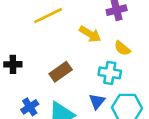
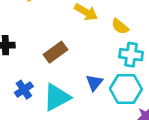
cyan cross: (110, 73) -> (131, 55), moved

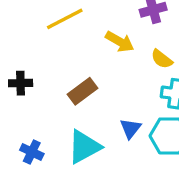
blue cross: (24, 90) -> (32, 152), moved, turned -30

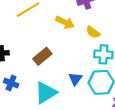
blue cross: (32, 152) -> (11, 83), moved

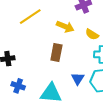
brown rectangle: (42, 56) -> (56, 52), moved, turned -36
cyan triangle: (46, 93) -> (51, 93), turned 40

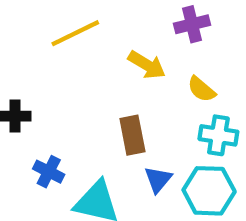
brown rectangle: (56, 52) -> (132, 135), moved, turned -30
blue cross: (18, 86) -> (49, 172), moved

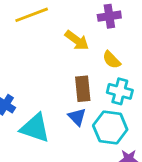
brown rectangle: (132, 135) -> (83, 89), moved
blue triangle: (158, 180) -> (77, 117), turned -30

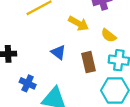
blue triangle: (77, 117) -> (58, 52), moved

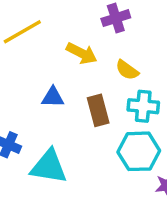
blue triangle: (58, 52) -> (53, 97), turned -35

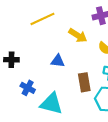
brown rectangle: (98, 110) -> (84, 82), moved

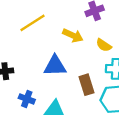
blue triangle: (58, 61) -> (55, 66), size x1.5

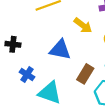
brown rectangle: (86, 85) -> (85, 74), turned 36

